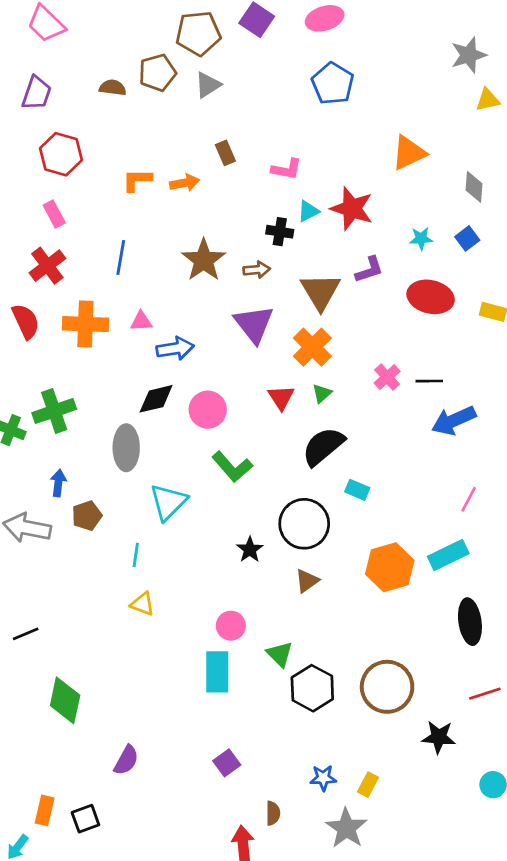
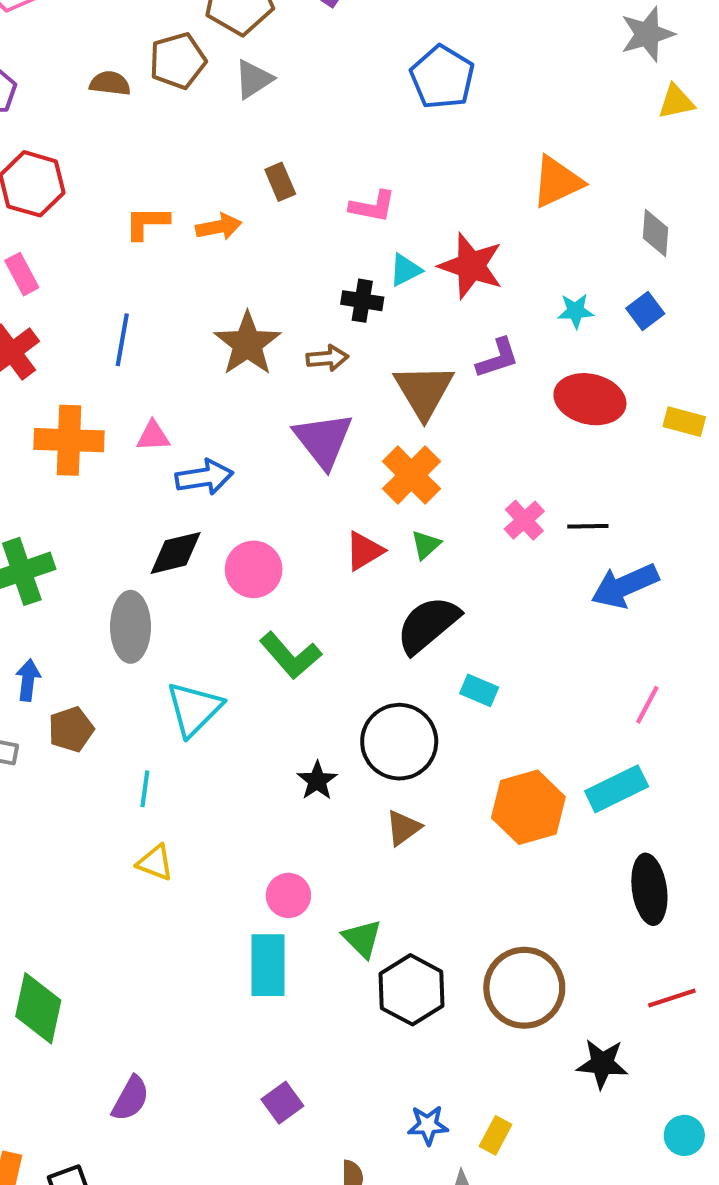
red triangle: (281, 397) -> (364, 551), turned 32

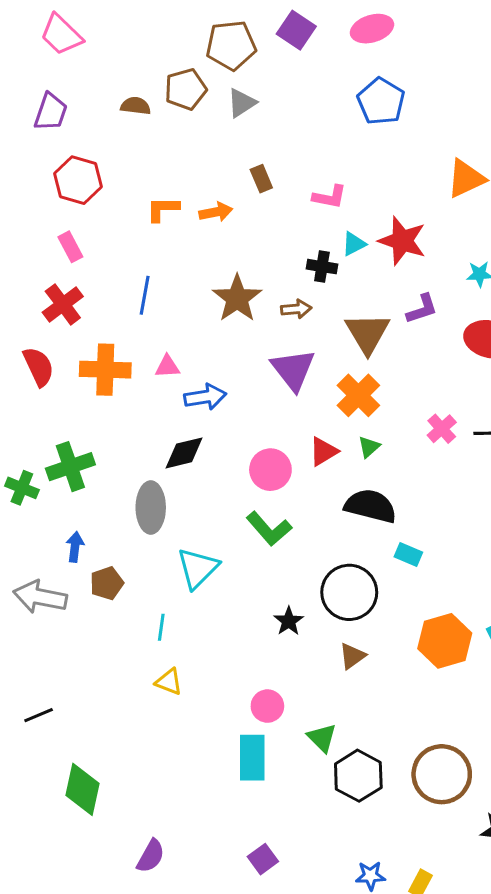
pink circle: (254, 569) -> (270, 470), moved
black semicircle: (428, 625) -> (370, 506), turned 54

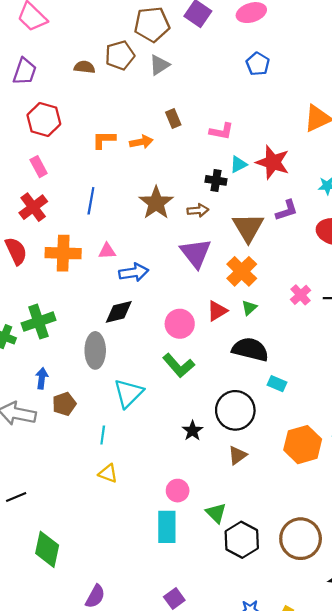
blue pentagon: (381, 101) -> (258, 64), size x0.7

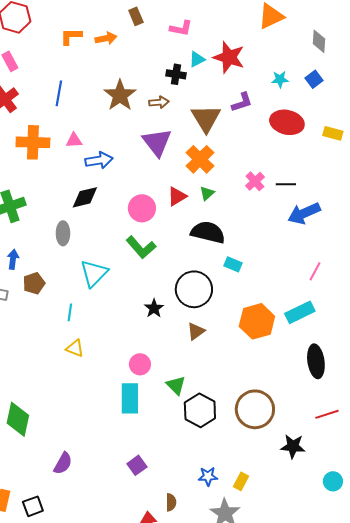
gray ellipse: (95, 350) -> (63, 233), size x0.7

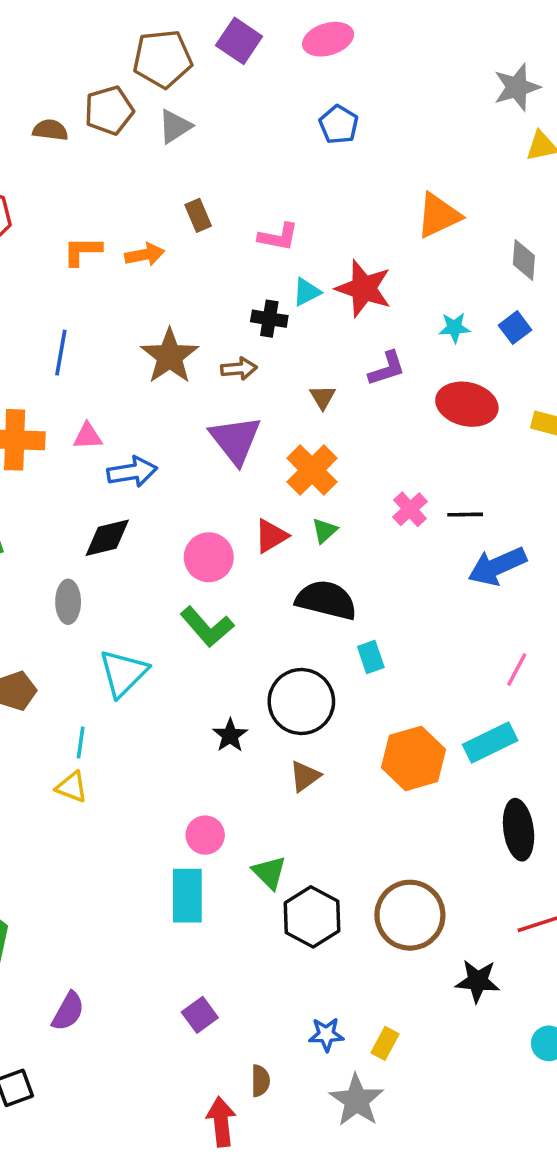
brown triangle: (206, 118) -> (323, 397), size x0.5
cyan rectangle: (233, 264) -> (371, 657), turned 48
yellow triangle: (75, 348) -> (72, 787), moved

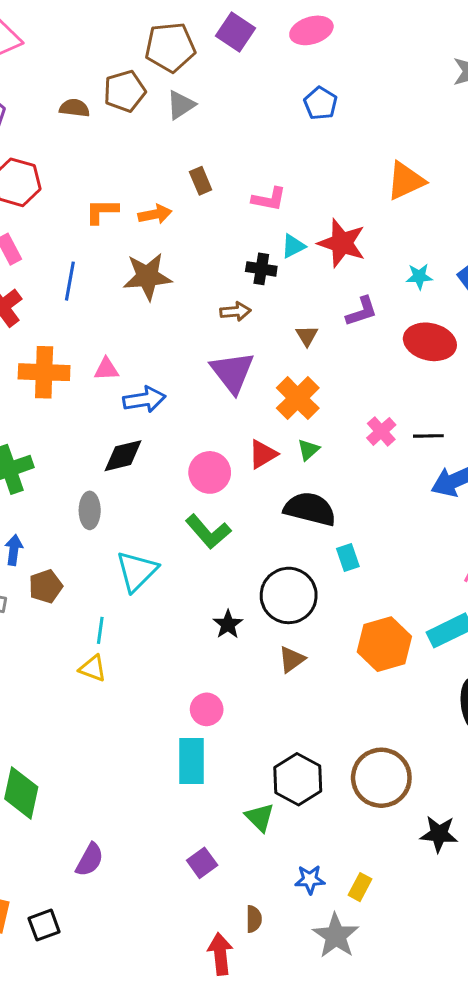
blue line: (61, 353) -> (70, 281), moved
brown star: (170, 356) -> (147, 277), moved, turned 30
green triangle: (269, 872) -> (260, 817), moved

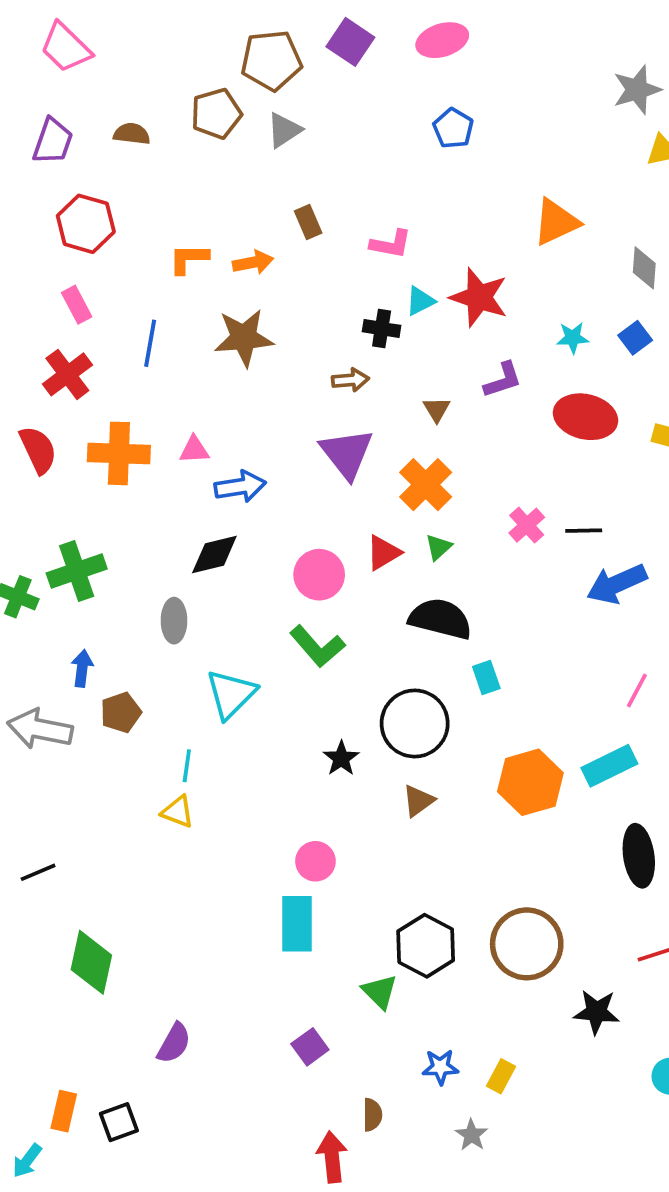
brown semicircle: (74, 108) -> (132, 134), moved
gray star: (336, 936) -> (472, 1135), size x0.6

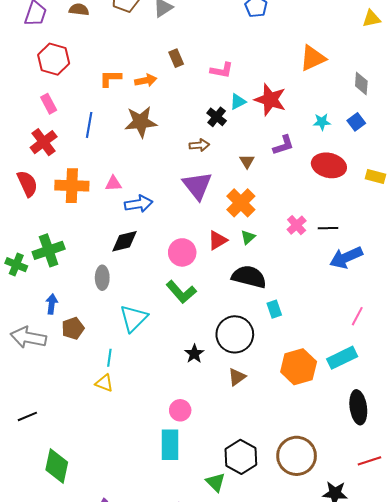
black cross: (382, 329) -> (217, 117), turned 30

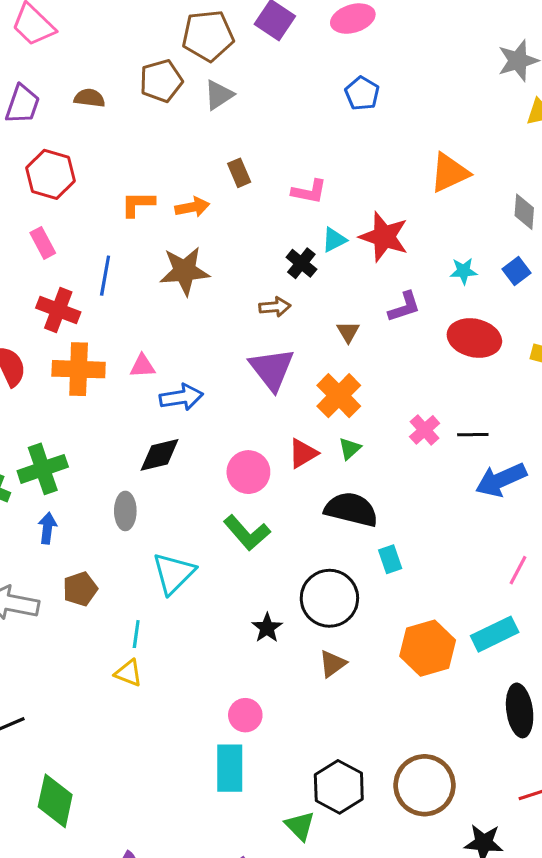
red cross: (44, 142) -> (58, 310), moved, turned -32
blue arrow: (52, 304) -> (47, 528), moved

